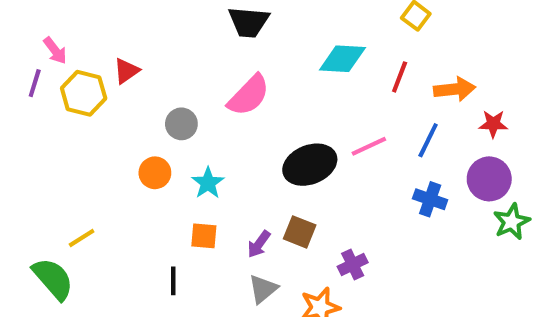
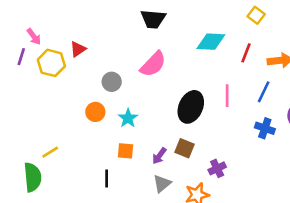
pink line: (369, 146) -> (227, 96), turned -65
black ellipse: (310, 165) -> (191, 107), turned -44
green semicircle: (53, 279) -> (33, 177), turned 36

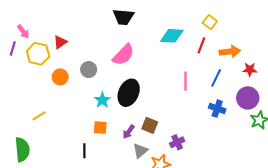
yellow square: (256, 15) -> (210, 22), moved
black ellipse: (191, 107) -> (129, 93), moved
orange circle: (95, 112) -> (60, 77), moved
yellow line: (50, 152) -> (39, 116), moved
gray triangle: (162, 183) -> (140, 151), moved

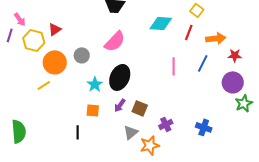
orange circle: (60, 77) -> (55, 62), size x1.5
blue cross: (217, 109) -> (204, 127), moved
yellow line: (39, 116) -> (44, 85), moved
purple arrow: (129, 132) -> (120, 105), moved

